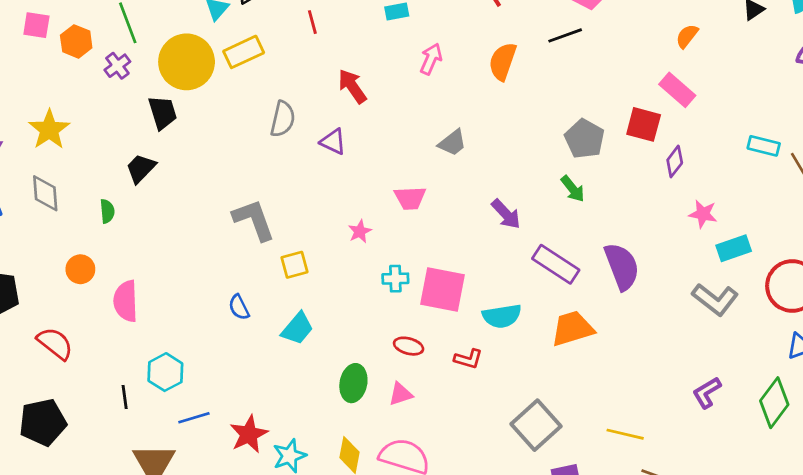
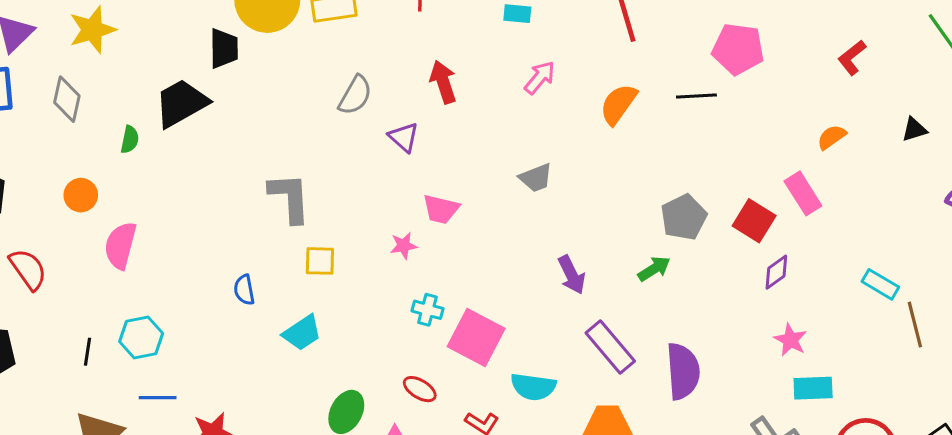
black trapezoid: (141, 168) -> (181, 103), size x1.5
green arrow: (573, 189) -> (654, 269), turned -100
pink trapezoid: (410, 198) -> (441, 209), moved

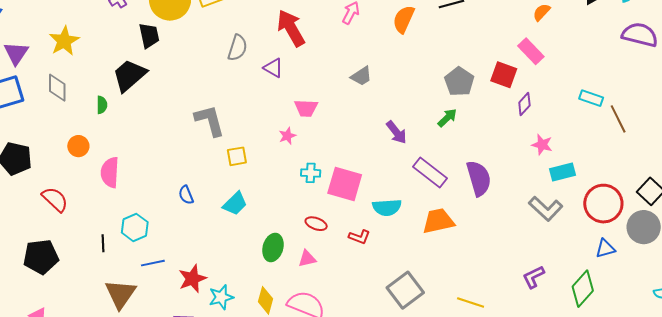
red arrow: (443, 82) -> (291, 28), size x1.4
blue semicircle: (244, 290) -> (186, 195), moved

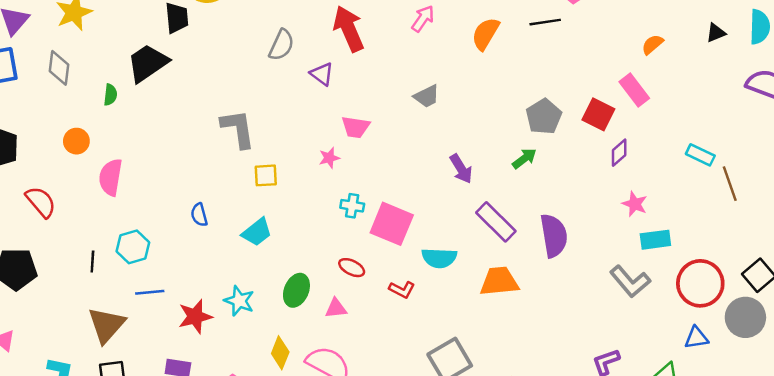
cyan star: (221, 297) -> (239, 301), moved, turned 30

